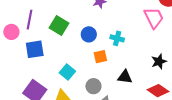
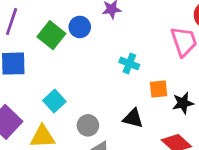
blue circle: (89, 34) -> (80, 27), moved
orange square: (100, 57) -> (159, 89), moved

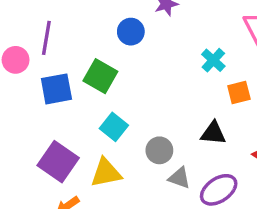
green square: (51, 35) -> (100, 76), moved
cyan cross: (129, 63) -> (213, 60), moved, turned 30

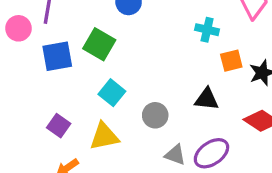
cyan cross: (213, 60) -> (207, 30), turned -30
purple square: (58, 162) -> (59, 126), size x0.6
gray triangle: (179, 178) -> (175, 155), moved

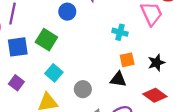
orange square: (231, 61) -> (127, 60), moved
purple square: (59, 126) -> (16, 83), moved

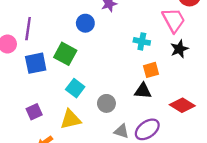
black star: (156, 63) -> (179, 49), moved
purple square: (16, 83) -> (34, 112), moved, turned 32

